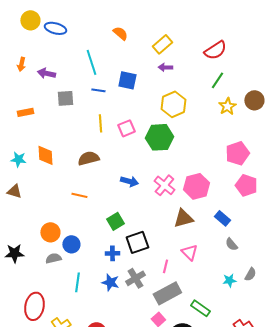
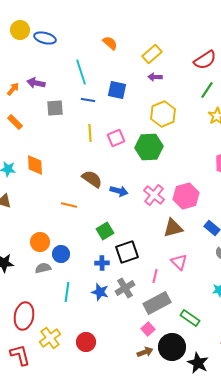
orange arrow: (21, 64) -> (13, 89), moved, turned -152
orange rectangle: (25, 112) -> (15, 122), turned 56
brown semicircle: (88, 158) -> (92, 179), moved, turned 50

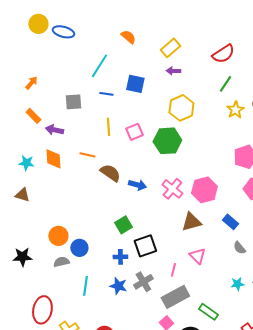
cyan line: (81, 72) -> (99, 66), turned 50
purple arrow: (36, 83) -> (54, 130), moved
orange line: (69, 205) -> (87, 155), moved

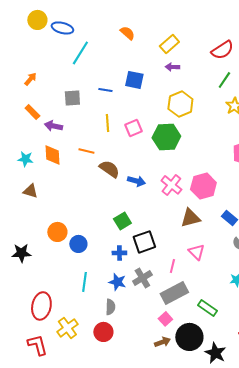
cyan line: (99, 66) -> (80, 53), moved
brown triangle: (22, 195) -> (30, 191), moved
gray semicircle: (61, 262) -> (110, 307), moved, turned 105

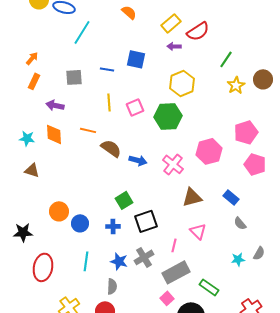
red semicircle: (222, 50) -> (198, 31), moved
orange rectangle: (32, 112) -> (34, 81), moved, turned 70
pink hexagon: (203, 186) -> (209, 151), moved
blue cross: (119, 253) -> (113, 226), moved
red ellipse: (41, 306) -> (43, 267), moved

